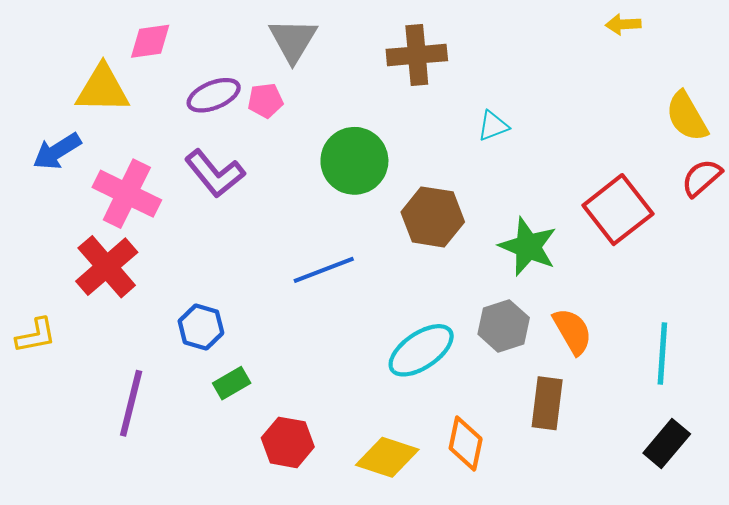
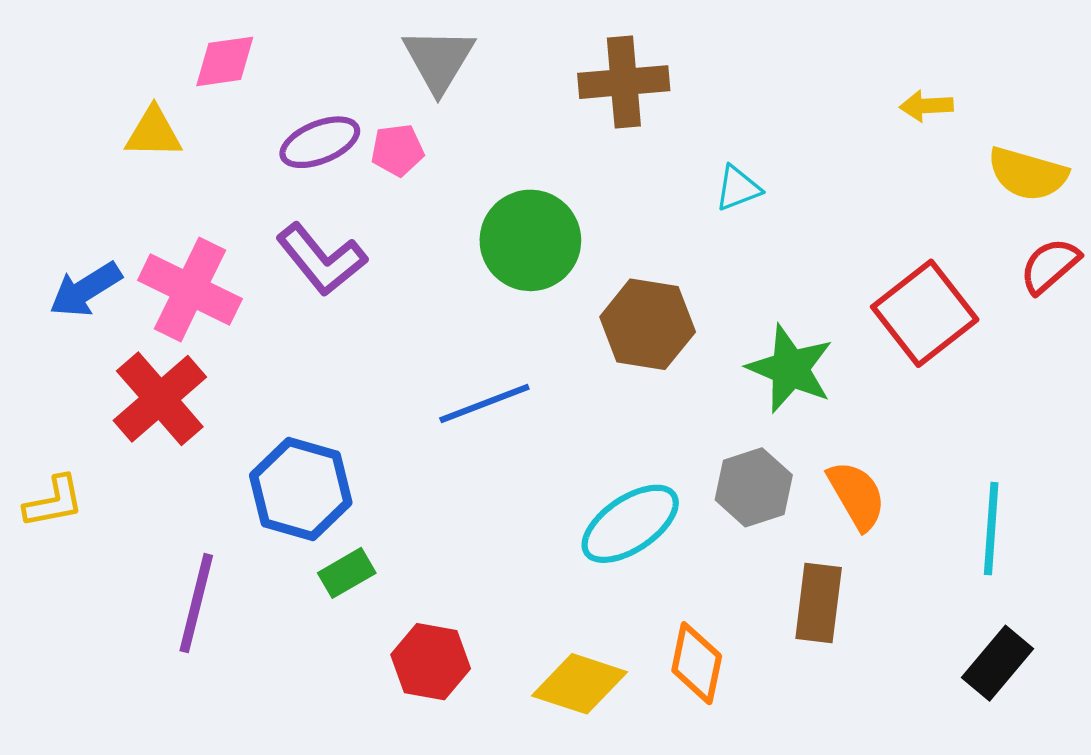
yellow arrow: (623, 24) -> (926, 106), moved
yellow triangle: (102, 89) -> (154, 133), size x0.7
yellow semicircle: (687, 116) -> (1028, 174), turned -44
blue arrow: (57, 151) -> (85, 289), moved
blue hexagon: (201, 327) -> (301, 489), size x1.5

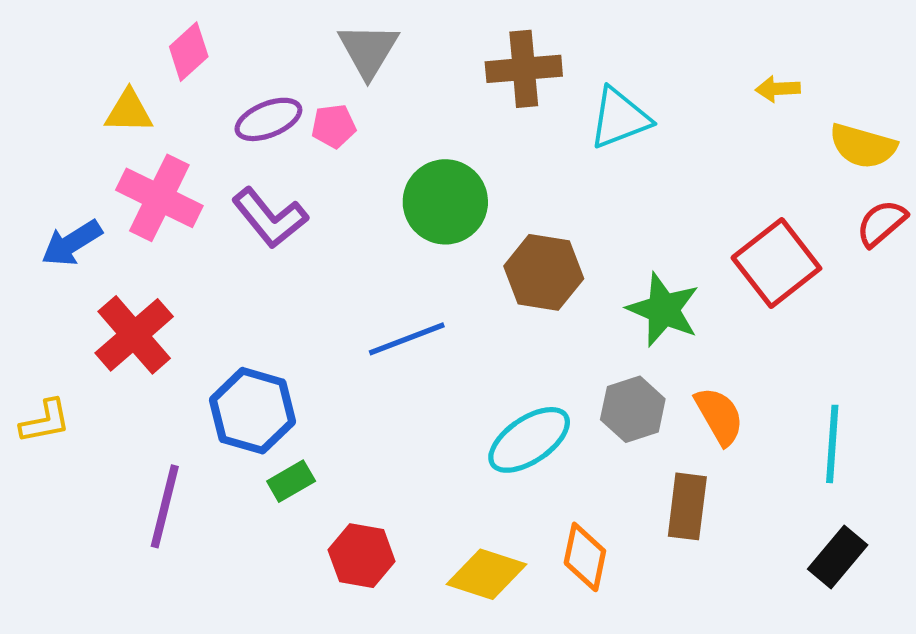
pink diamond: (225, 61) -> (189, 52), turned -34
cyan triangle: (738, 188) -> (620, 118), moved, size x1.6
pink cross: (190, 289) -> (159, 198), moved

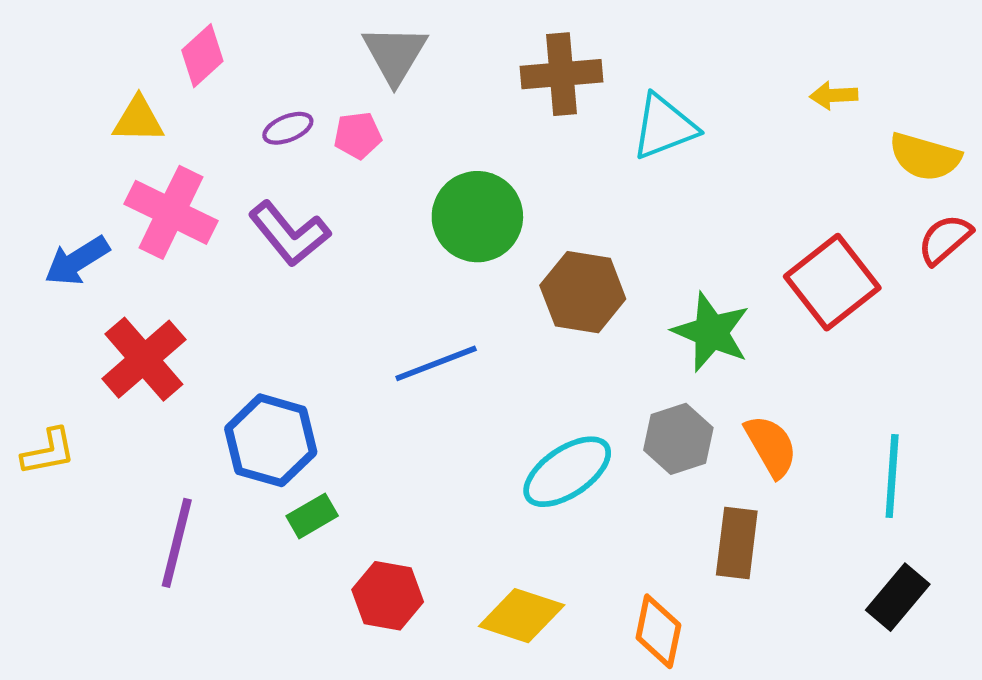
purple ellipse: (268, 119) -> (288, 128), size x0.7
orange diamond: (585, 557) -> (658, 631), moved

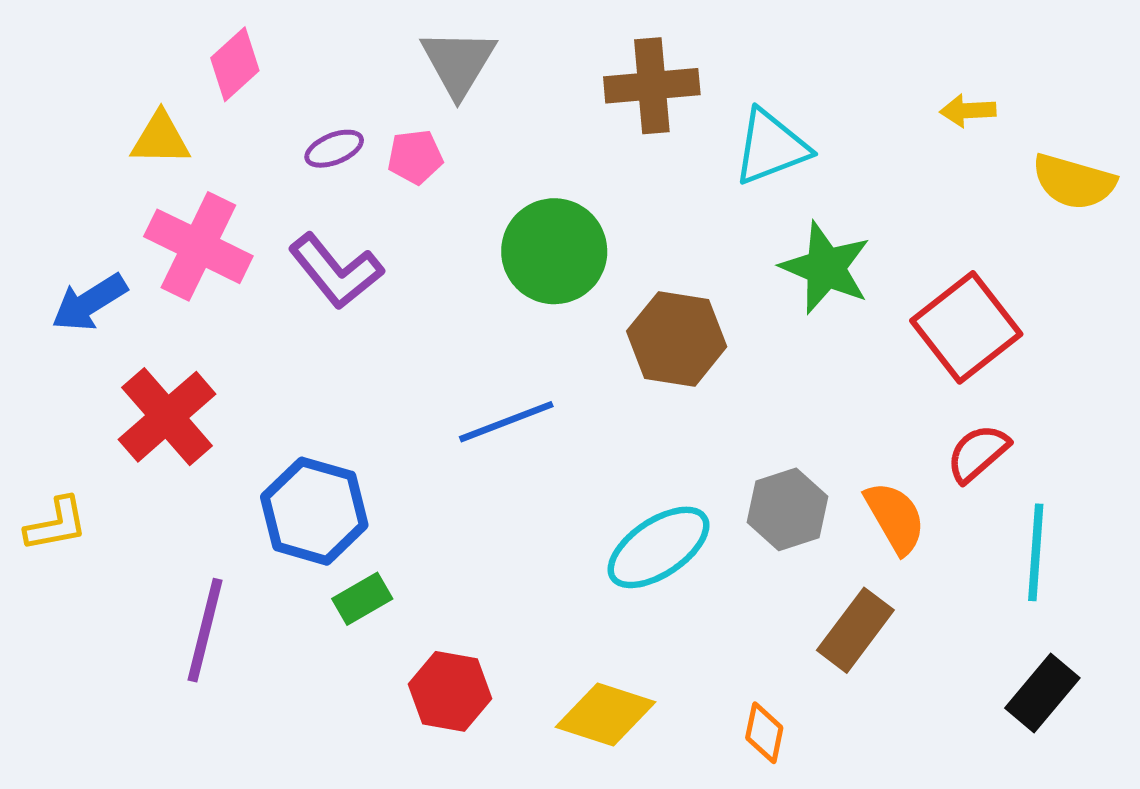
red semicircle: (945, 239) -> (978, 453), moved
green star: (711, 332) -> (826, 268), moved
brown rectangle: (737, 543) -> (855, 630), turned 30
orange diamond: (658, 631) -> (764, 733), size x0.7

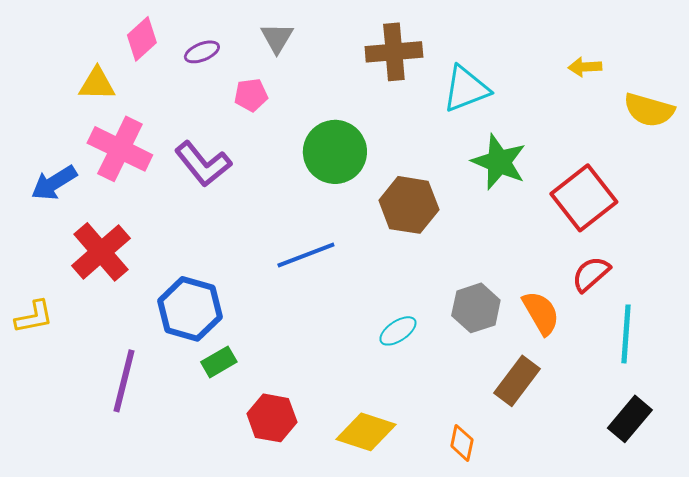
gray triangle: (458, 63) -> (277, 38), size x0.7
purple ellipse: (334, 149) -> (202, 52), moved
cyan ellipse: (658, 547) -> (398, 331), size x0.6

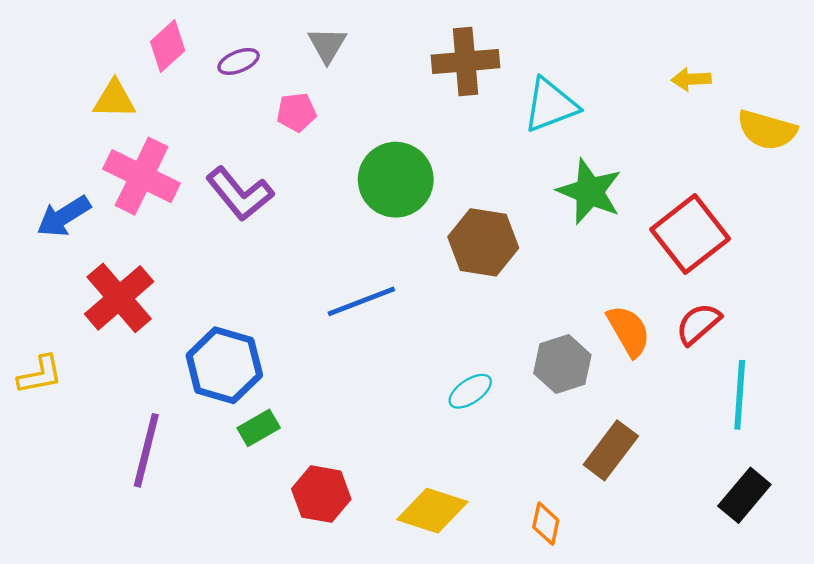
orange semicircle: (541, 313) -> (629, 331), moved

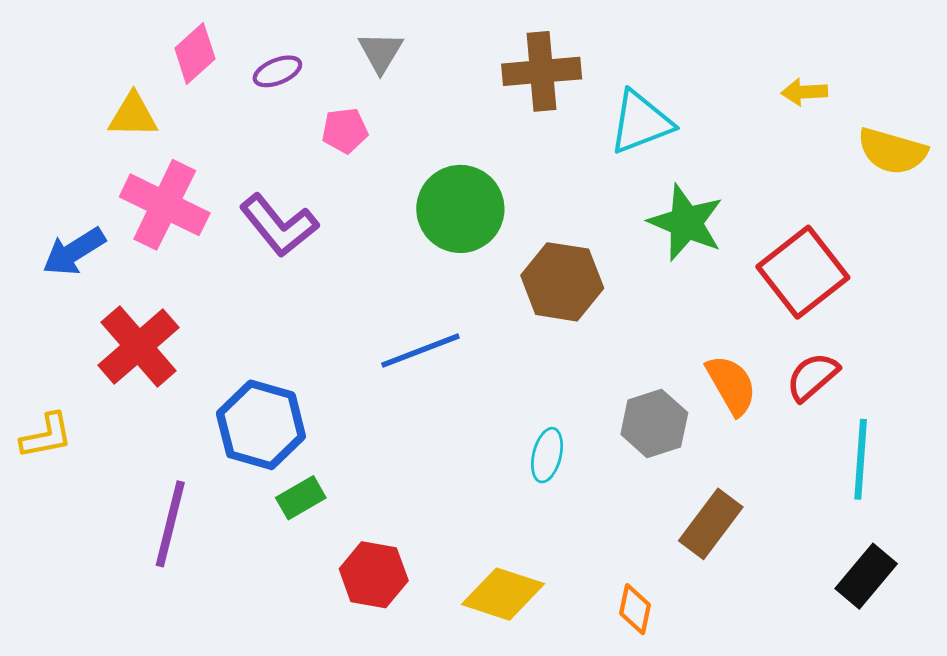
cyan ellipse: (470, 391) -> (547, 455), turned -42

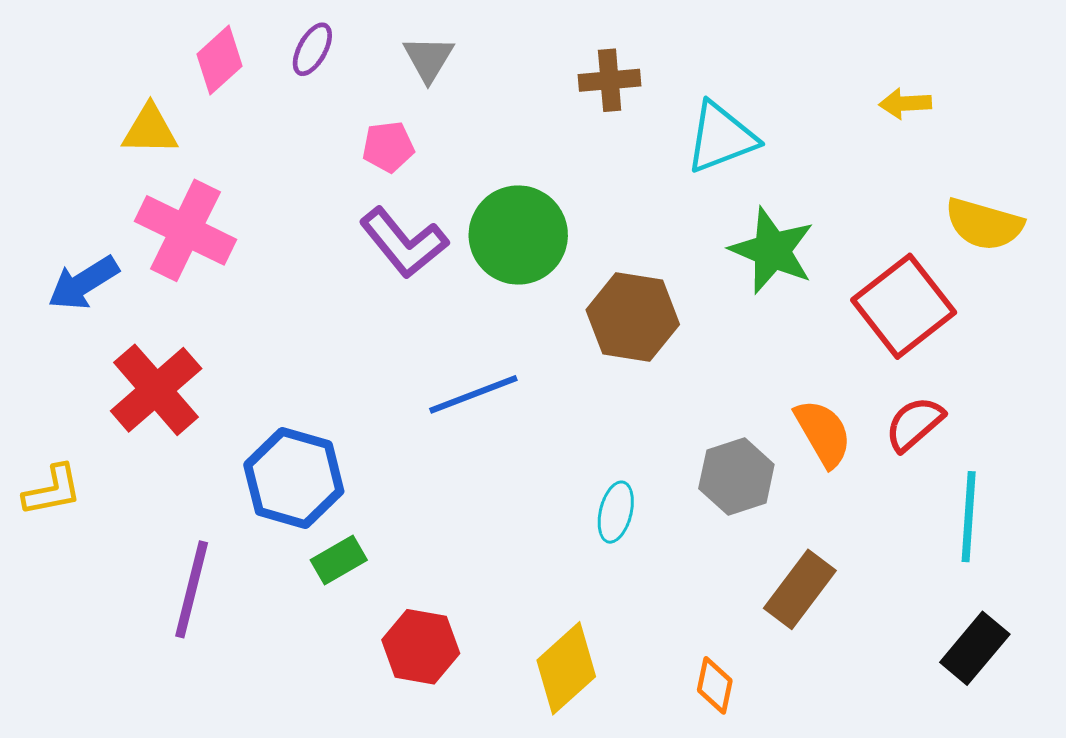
purple ellipse: (277, 71) -> (312, 49), moved, turned -39
brown cross: (542, 71) -> (610, 80), size x0.7
yellow semicircle: (892, 151) -> (984, 224), moved
purple L-shape: (279, 225) -> (404, 243), moved
yellow diamond: (503, 594) -> (566, 668), turned -60

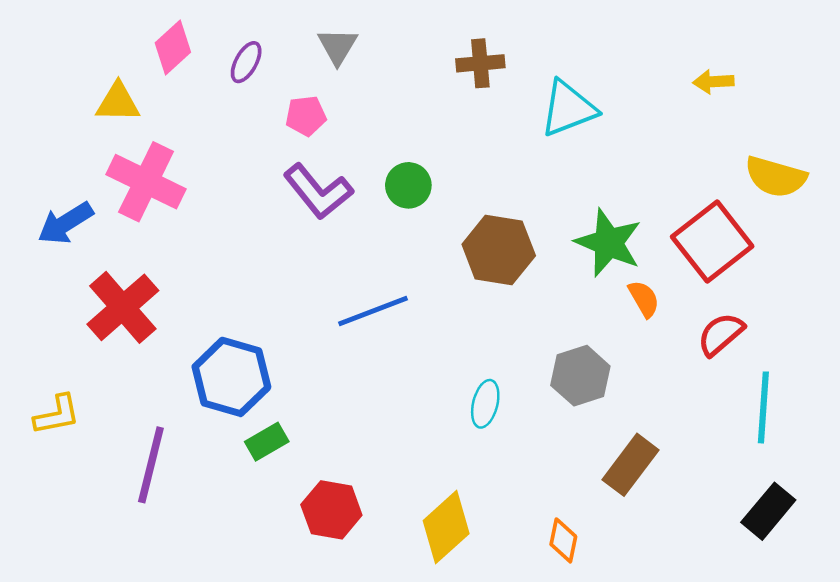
purple ellipse: (312, 49) -> (246, 62), moved
green circle: (518, 235) -> (408, 185), size x0.6
green star: (772, 250) -> (608, 243), moved
orange semicircle: (823, 433) -> (644, 299), moved, size x0.7
yellow L-shape: (52, 490) -> (57, 415), moved

